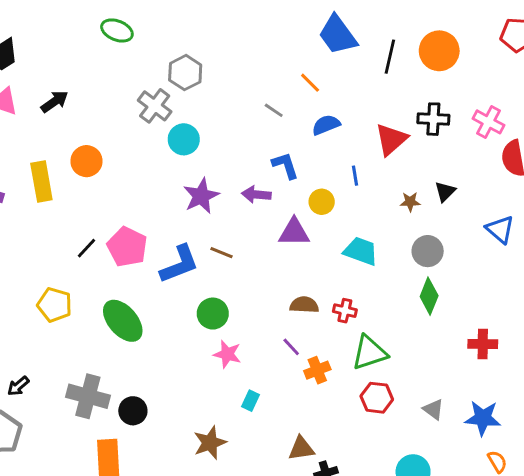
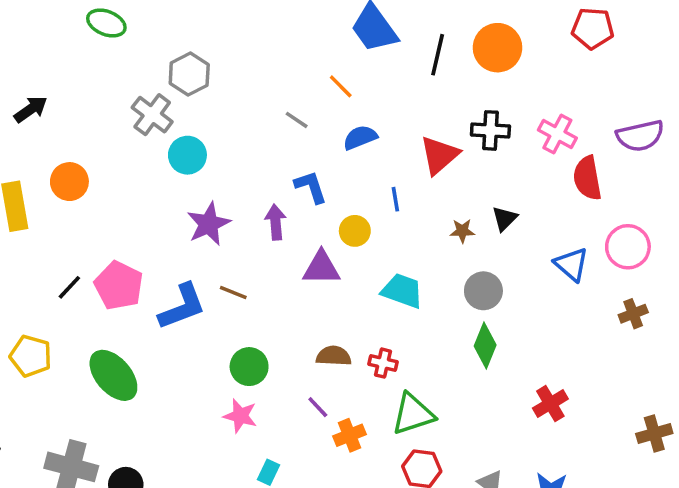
purple arrow: (256, 194) -> (276, 222), turned 80
green circle: (213, 314) -> (249, 367), moved
red cross: (483, 344) -> (550, 404), turned -32

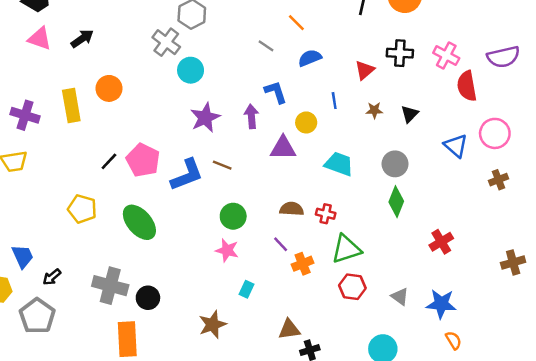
red triangle: (439, 155) -> (365, 70), size x0.7
brown star: (462, 231) -> (374, 110), moved

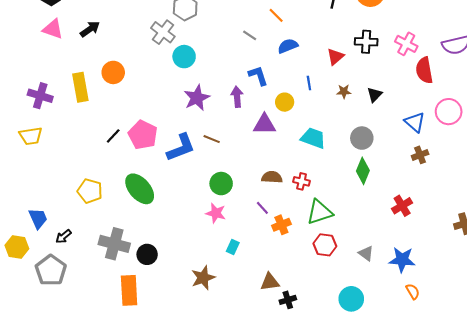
brown cross: (498, 180) -> (420, 155), moved
yellow pentagon: (82, 209) -> (90, 191), moved

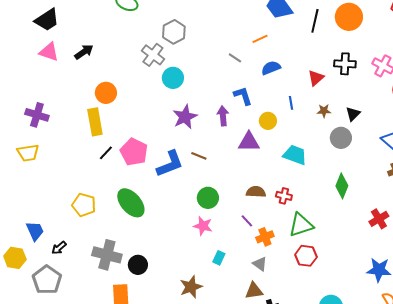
orange line: (276, 15) -> (260, 39), turned -70
yellow rectangle: (80, 87) -> (95, 122), moved
gray circle: (362, 138) -> (341, 138), moved
gray triangle: (366, 253) -> (260, 264), moved

